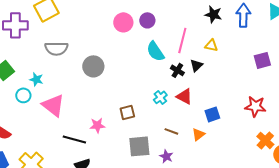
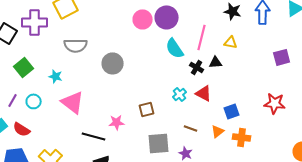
purple circle: (147, 20) -> (167, 17), size x1.5
black triangle: (196, 65) -> (216, 62), turned 40
cyan circle: (23, 95) -> (34, 101), moved
orange cross: (265, 140) -> (242, 137), moved, turned -36

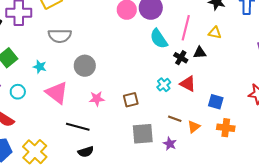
gray circle: (113, 63) -> (85, 66), moved
blue square: (232, 111) -> (216, 102), turned 35
pink star: (117, 122) -> (97, 99), moved
orange triangle: (218, 131) -> (194, 127), moved

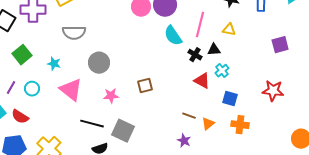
cyan cross: (164, 85) -> (222, 71), moved
brown square: (131, 100) -> (145, 86), moved
gray square: (143, 134) -> (123, 131), moved, turned 30

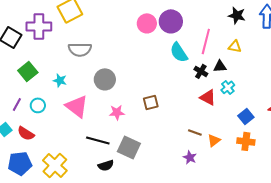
blue square: (230, 99) -> (246, 116), moved, turned 35

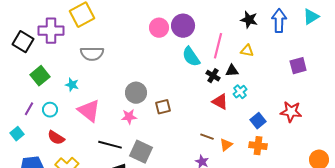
gray circle: (105, 79) -> (136, 93), moved
red semicircle: (26, 133) -> (56, 138), moved

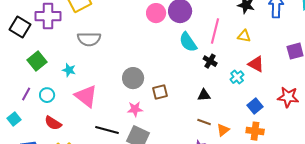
black triangle: (232, 71) -> (204, 95), moved
red triangle: (220, 102) -> (256, 64), moved
pink star: (129, 117) -> (135, 109), moved

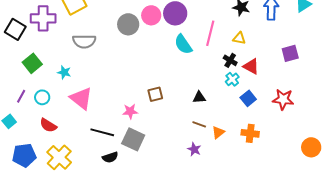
black cross: (210, 61) -> (230, 60), moved
gray circle: (133, 78) -> (128, 24), moved
blue square: (255, 106) -> (248, 98), moved

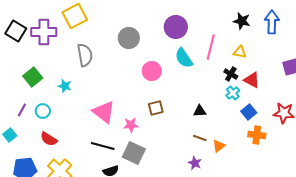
pink circle: (151, 15) -> (152, 71), moved
black square: (15, 29) -> (16, 31), moved
gray semicircle: (84, 41) -> (85, 55), turned -100
pink triangle: (81, 98) -> (104, 112), moved
orange cross: (250, 133) -> (257, 135), moved

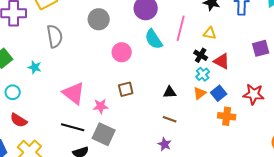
orange triangle: (219, 146) -> (200, 93), moved

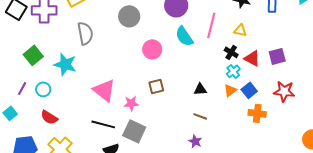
purple square: (261, 48) -> (277, 56), moved
cyan star: (35, 67) -> (65, 64), size x1.6

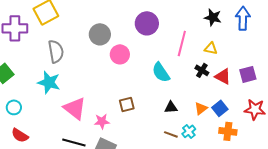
cyan semicircle: (184, 36) -> (161, 72), moved
pink circle: (152, 49) -> (120, 54), moved
cyan star: (65, 64) -> (49, 82), moved
cyan cross: (233, 71) -> (189, 131), moved

